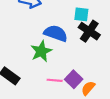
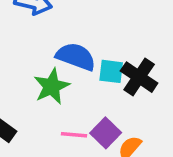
cyan square: (81, 14) -> (111, 71), moved
black cross: (89, 31) -> (139, 77), moved

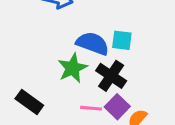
cyan square: (111, 71) -> (122, 40), moved
black cross: (139, 77) -> (111, 76), moved

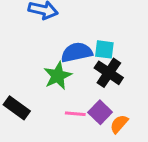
blue semicircle: (93, 43) -> (77, 52), turned -32
black cross: (111, 76) -> (109, 73), moved

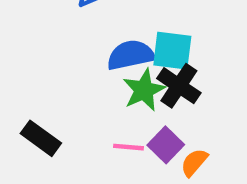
cyan square: (104, 49) -> (172, 51), size x1.4
green star: (58, 76) -> (144, 90), moved

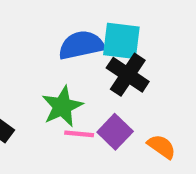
green star: (144, 90) -> (62, 106), moved
orange semicircle: (194, 162) -> (162, 147), moved, turned 84

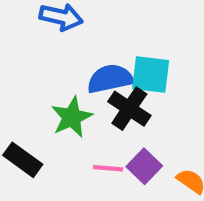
black cross: (128, 75) -> (129, 109), moved
green star: (62, 106) -> (72, 117), moved

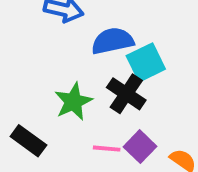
cyan square: (151, 75) -> (146, 62), turned -33
blue semicircle: (110, 79) -> (113, 41), moved

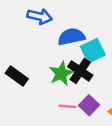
green star: (73, 102) -> (61, 73), moved
black rectangle: (28, 141) -> (17, 76), moved

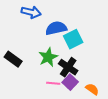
black cross: (80, 71) -> (68, 67), moved

